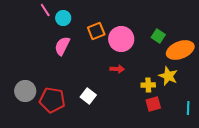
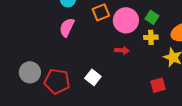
green square: (158, 36) -> (152, 17), moved
yellow cross: (148, 85) -> (151, 37), moved

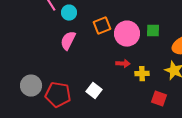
green square: (152, 17) -> (153, 31), turned -32
yellow cross: (151, 37) -> (142, 74), moved
red square: (158, 85) -> (159, 99), turned 35

